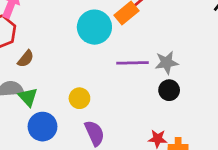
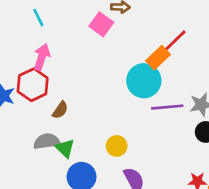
cyan circle: (94, 27) -> (144, 81), moved

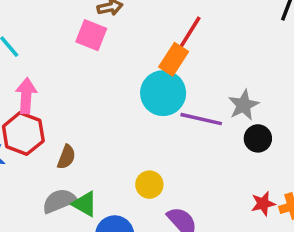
purple line: (167, 107) -> (201, 119), turned 32

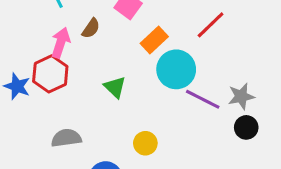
orange rectangle: (174, 59) -> (154, 40), moved
brown semicircle: (66, 157) -> (91, 28), moved
green triangle: (85, 204) -> (115, 87), moved

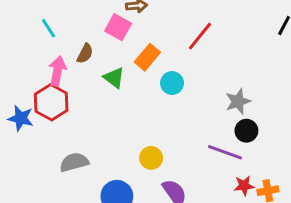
cyan circle: (176, 69) -> (172, 83), size x0.6
green triangle: (115, 87) -> (114, 78), moved
purple line: (203, 99) -> (225, 152), moved

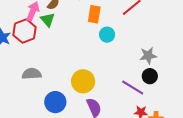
orange rectangle: (147, 57) -> (94, 14), turned -42
green triangle: (114, 78) -> (48, 20), moved
yellow circle: (151, 158) -> (83, 81), size x1.5

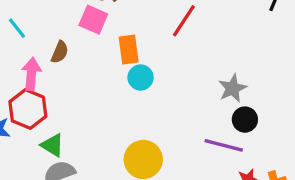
green triangle: (48, 20) -> (52, 145), moved
cyan circle: (107, 35) -> (141, 77), moved

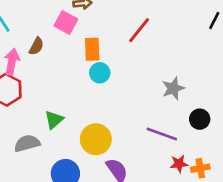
black circle: (245, 120) -> (200, 119), moved
green triangle: (52, 145) -> (54, 120), moved, turned 42

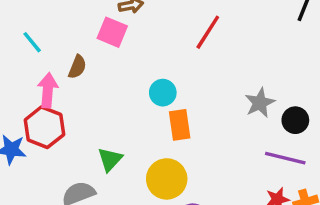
orange rectangle: (92, 49) -> (180, 125), moved
black circle: (200, 119) -> (295, 120), moved
purple line: (162, 134) -> (285, 158), moved

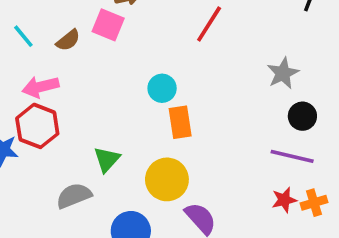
brown semicircle: (77, 67) -> (68, 40), moved, turned 30
pink arrow: (48, 90) -> (40, 87), turned -108
gray star: (260, 103) -> (283, 73), moved

